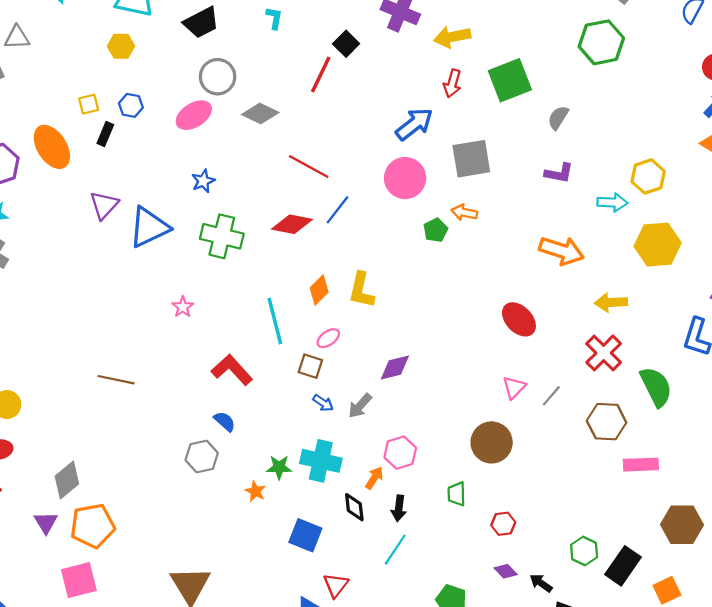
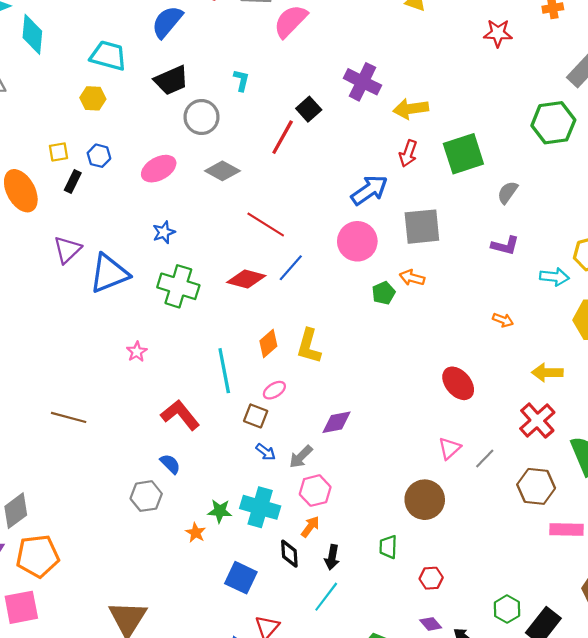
gray circle: (218, 77) -> (201, 117), moved
orange arrow: (562, 251) -> (503, 320), size x0.5
pink hexagon: (400, 453) -> (315, 491), moved

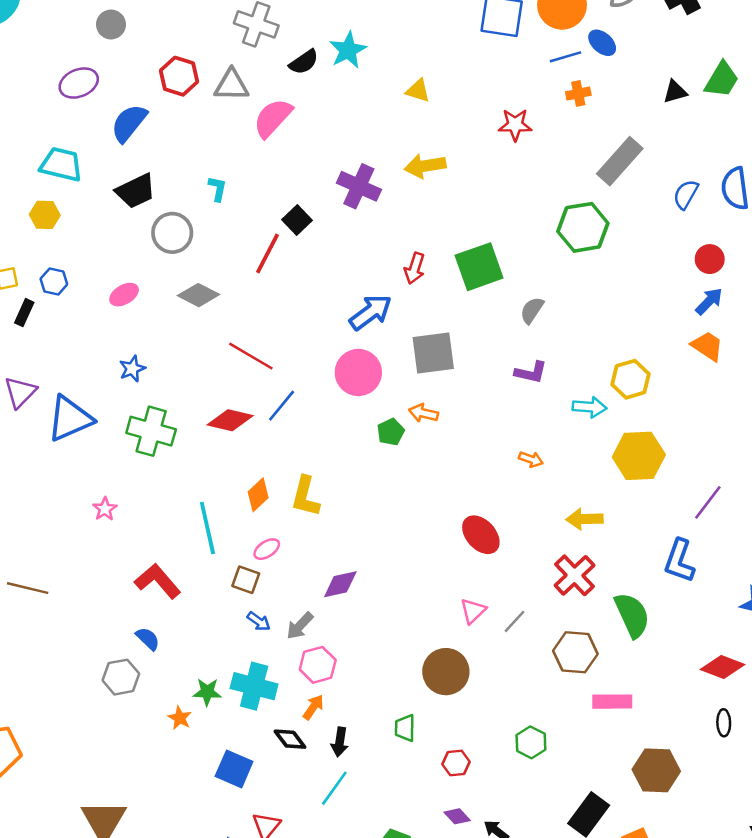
yellow arrow: (411, 109) -> (425, 166), moved
pink ellipse: (159, 169) -> (124, 295), size x0.7
black diamond: (289, 554) -> (290, 739), turned -32
green hexagon: (507, 609) -> (531, 742), moved

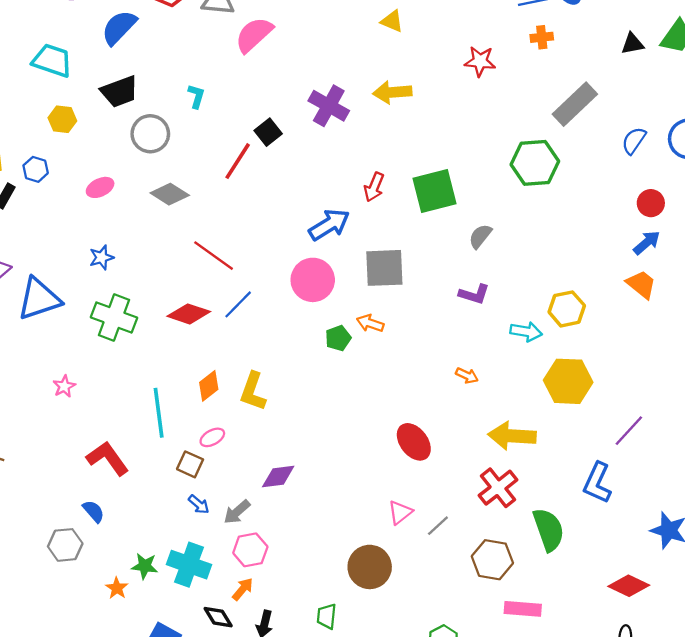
yellow hexagon: (45, 215) -> (62, 119), moved
yellow arrow: (584, 519) -> (512, 436), size x1.4

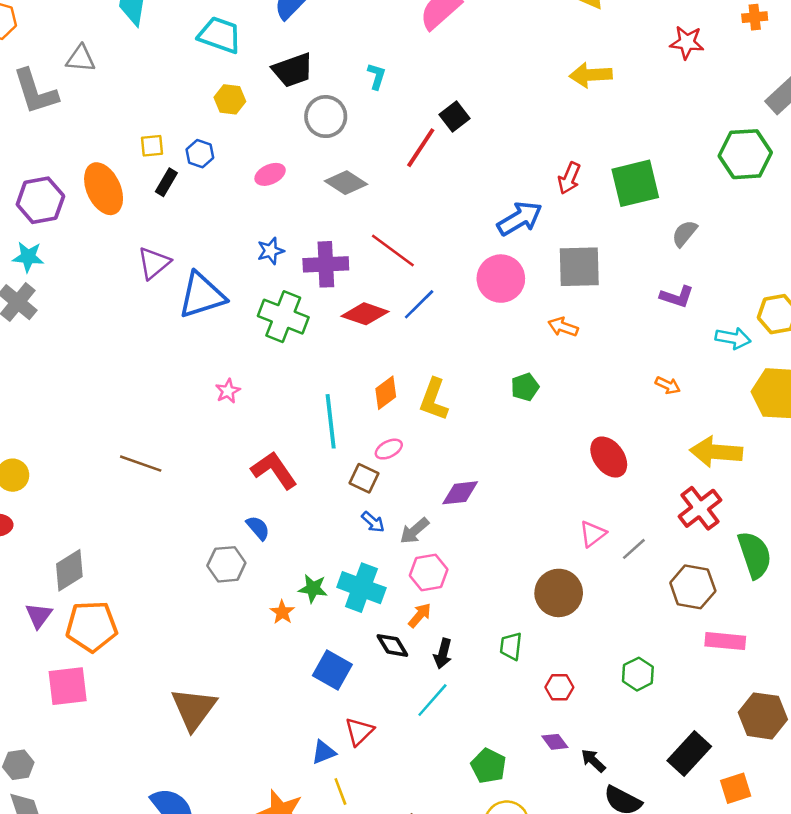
purple cross: (329, 106) -> (326, 264), moved, turned -33
green pentagon: (338, 338) -> (525, 387), moved

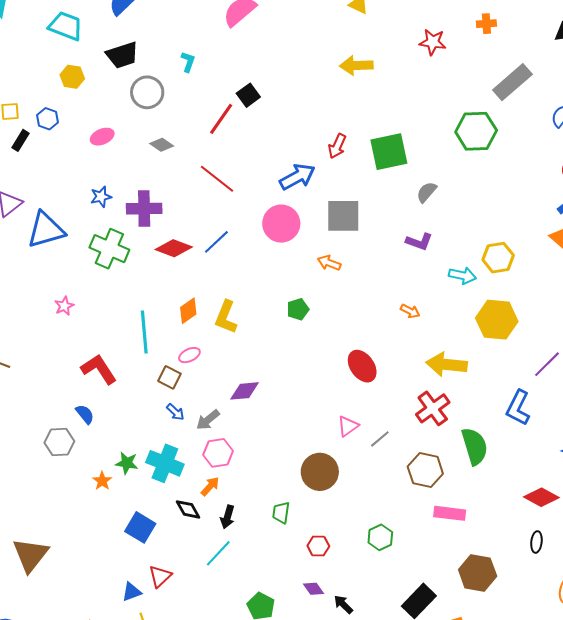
gray diamond: (346, 183) -> (162, 145), size x0.7
red line: (393, 250) -> (217, 179), moved

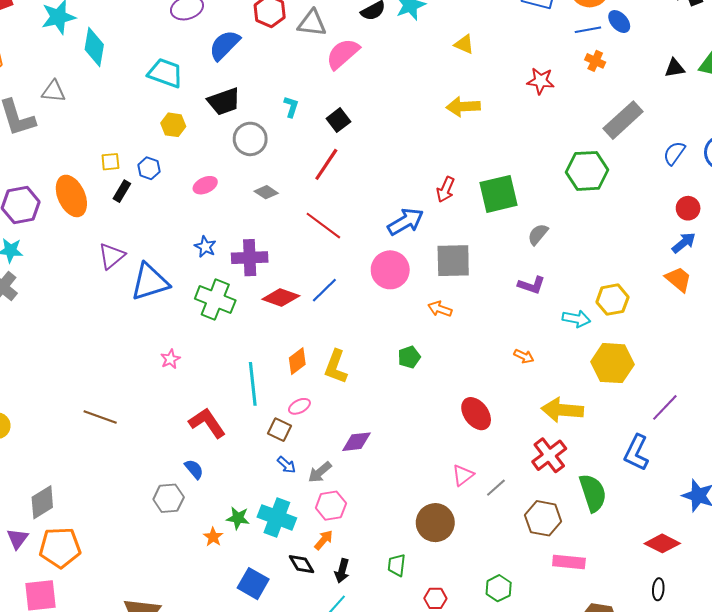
orange cross: (486, 24) -> (595, 61), turned 30
black square: (248, 95) -> (338, 120), moved
blue star: (101, 197) -> (205, 247), turned -30

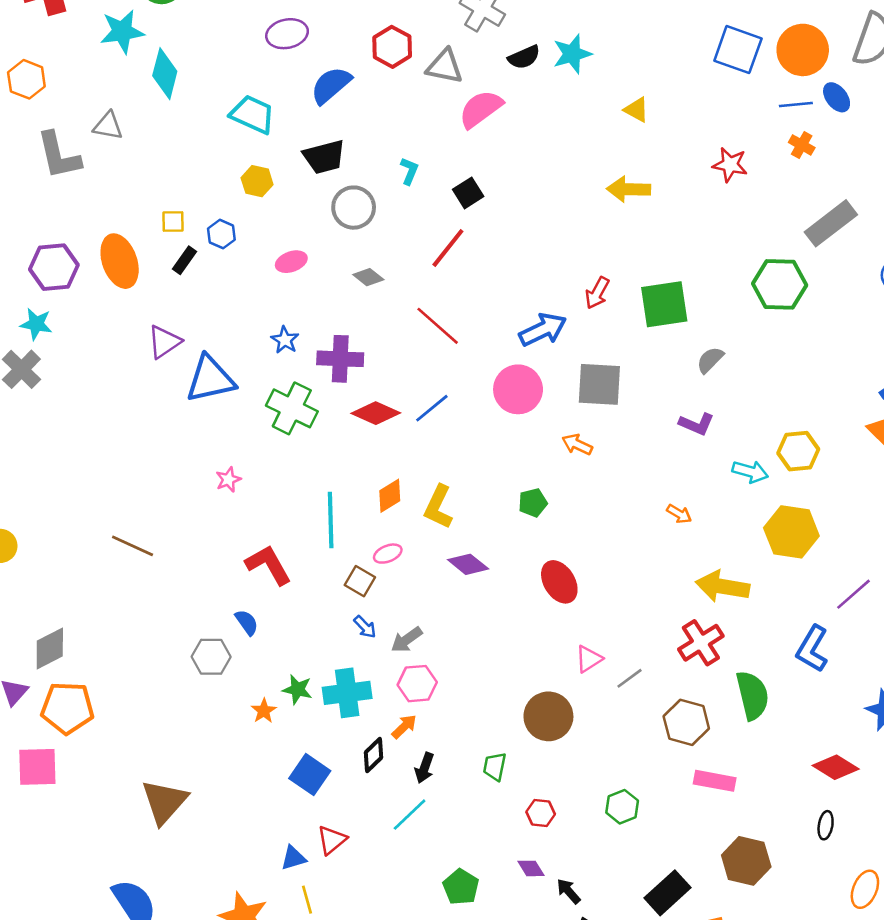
red ellipse: (476, 414) -> (559, 582), moved
purple diamond: (357, 442) -> (468, 564), moved, turned 40
cyan cross: (277, 517) -> (347, 693), turned -33
black diamond: (302, 564) -> (374, 755), turned 72

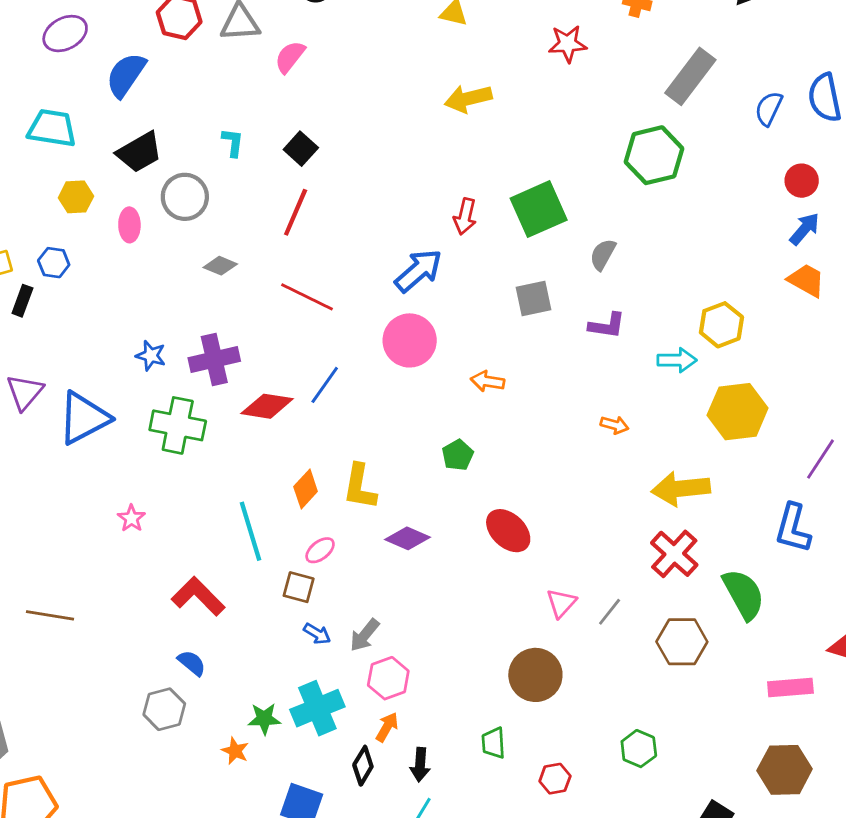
pink semicircle: (481, 109) -> (290, 57), size x0.7
pink ellipse: (291, 262) -> (129, 225), moved, turned -56
gray square: (599, 384) -> (534, 298), moved, size x0.7
pink rectangle: (715, 781) -> (790, 688), moved

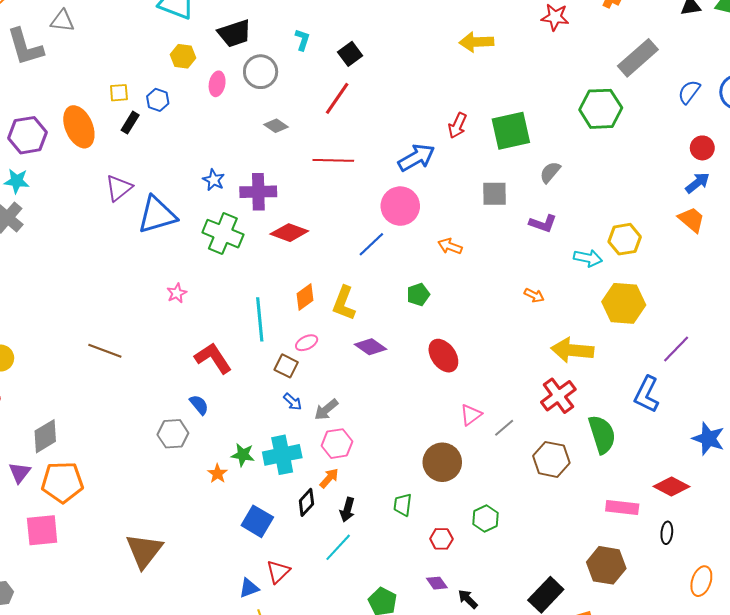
red line: (307, 297) -> (333, 160), turned -36
blue line: (325, 385) -> (371, 244), moved
green hexagon: (639, 749) -> (486, 519), moved

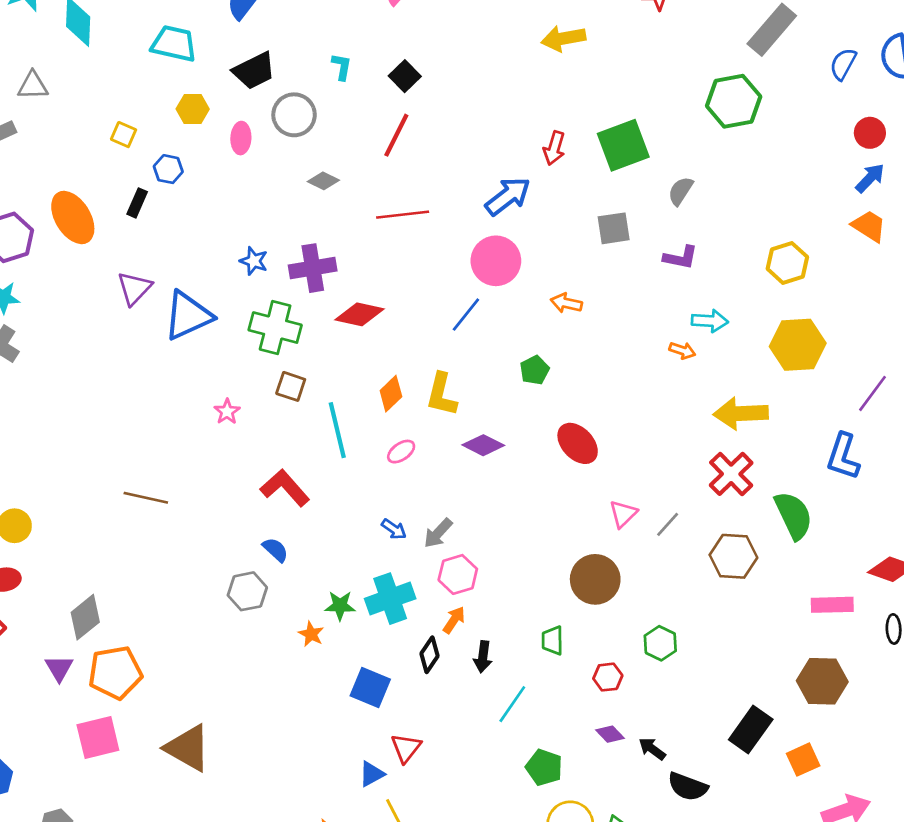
yellow square: (119, 93) -> (124, 135), moved, turned 36
cyan arrow: (588, 258) -> (710, 321), moved
brown square: (286, 366) -> (291, 386), moved
cyan line: (338, 547) -> (512, 704), moved
brown triangle: (144, 551) -> (188, 748), moved, turned -30

